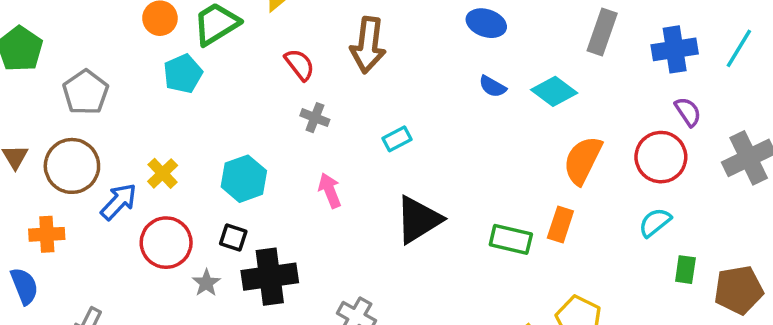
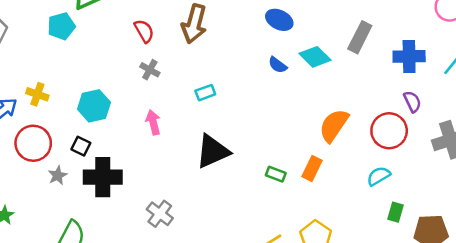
cyan diamond: (554, 91) -> (315, 57), moved
yellow cross: (163, 173) -> (37, 94), turned -35
green rectangle: (511, 239) -> (276, 174), size x0.7

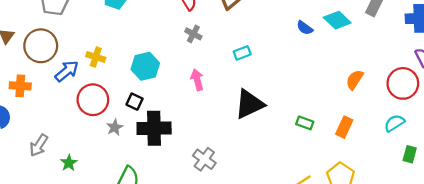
orange semicircle: (334, 125) -> (355, 80), size x0.7
orange rectangle: (312, 168) -> (344, 127), moved

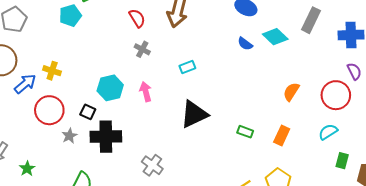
cyan hexagon: (145, 66) -> (110, 88), moved

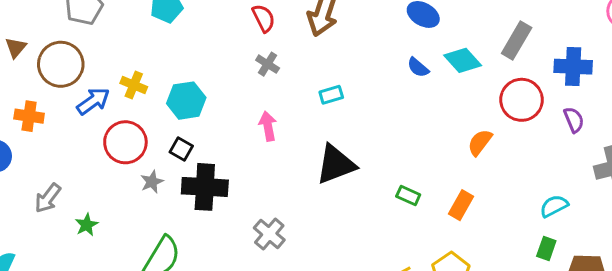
cyan hexagon: (110, 88) -> (186, 101), moved
red circle: (336, 95) -> (522, 100), moved
cyan semicircle: (328, 132) -> (554, 206), moved

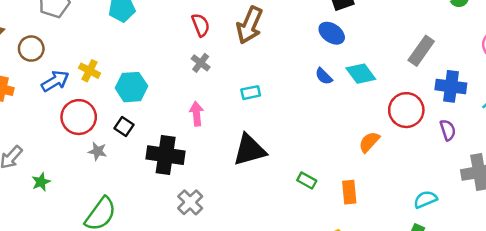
gray rectangle: (517, 41) -> (421, 51), moved
brown circle: (61, 64) -> (31, 49), size x0.7
gray star: (152, 182) -> (98, 151), turned 30
black cross: (205, 187) -> (166, 155), moved
orange rectangle: (461, 205) -> (349, 192), turned -40

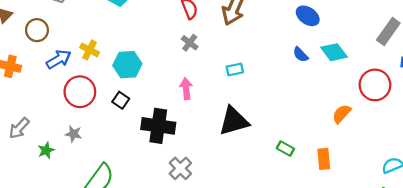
gray star: (98, 151) -> (73, 134), moved

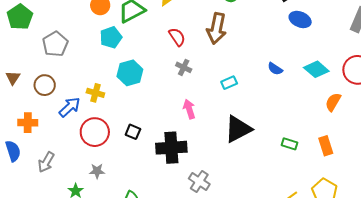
blue ellipse: (308, 16) -> (300, 19), moved
cyan diamond: (334, 52) -> (316, 69), moved
blue semicircle: (301, 55) -> (275, 69), moved
cyan hexagon: (127, 65) -> (130, 73), moved
gray arrow: (19, 128) -> (46, 162), moved

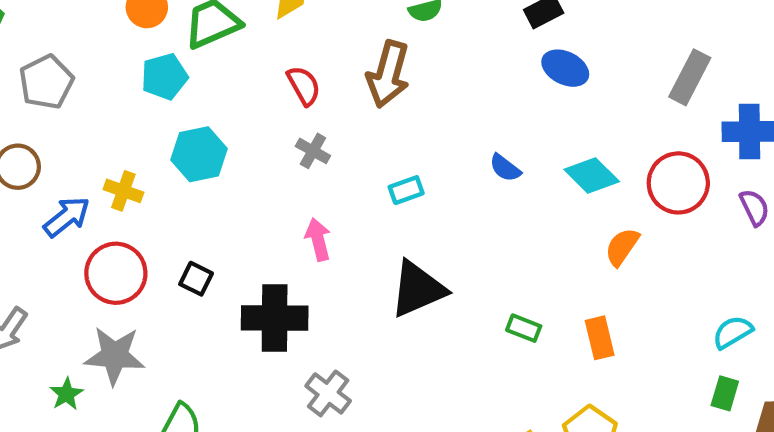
gray star: (97, 171) -> (115, 356), size x1.8

